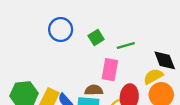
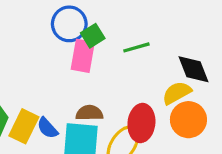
blue circle: (61, 30) -> (69, 24), moved
pink rectangle: (110, 70) -> (83, 56), moved

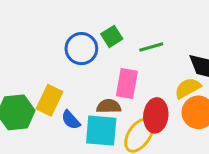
blue circle: (69, 24) -> (81, 49), moved
pink rectangle: (83, 56) -> (127, 84), moved
yellow rectangle: (24, 126) -> (49, 100), moved

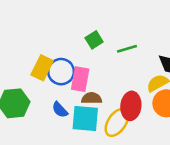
blue circle: (81, 49) -> (61, 72), moved
pink rectangle: (127, 84) -> (80, 79), moved
yellow rectangle: (49, 100) -> (42, 68), moved

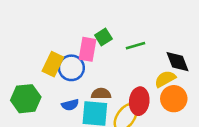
pink rectangle: (80, 79) -> (87, 49), moved
blue semicircle: (60, 110) -> (70, 105), turned -63

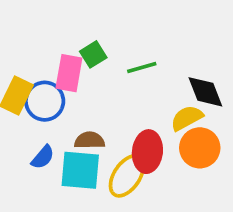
blue semicircle: (70, 105) -> (43, 157), turned -35

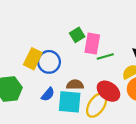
green line: (142, 68) -> (105, 57), moved
pink rectangle: (69, 73) -> (92, 44), moved
red ellipse: (147, 152) -> (108, 91), turned -60

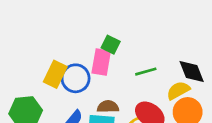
green square: (77, 35) -> (111, 45), turned -32
pink rectangle: (92, 44) -> (101, 62), moved

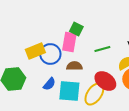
yellow rectangle: (55, 74) -> (35, 51), turned 42
brown semicircle: (108, 107) -> (74, 66), moved

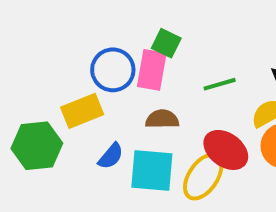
yellow rectangle: (35, 51) -> (82, 111), moved
blue circle: (50, 54) -> (113, 70), moved

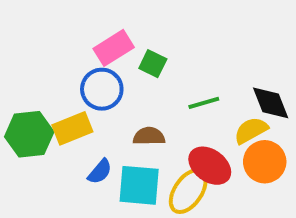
pink rectangle: (152, 70) -> (114, 48), moved, turned 48
green hexagon: (37, 146) -> (29, 134), moved

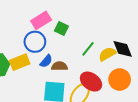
green line: (204, 103) -> (88, 49), turned -35
yellow semicircle: (251, 130) -> (107, 54), moved
blue semicircle: (100, 172) -> (46, 61), moved

